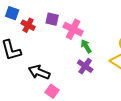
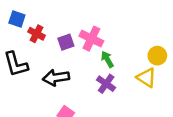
purple square: (52, 19) -> (66, 42), moved, turned -32
black arrow: (39, 72) -> (56, 78), moved, turned -30

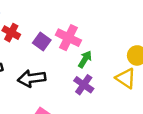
purple square: (66, 42) -> (42, 41), turned -35
green arrow: (107, 59) -> (85, 59), turned 63

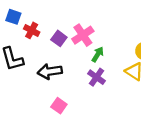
pink cross: (68, 38) -> (83, 35), turned 30

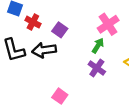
pink cross: (83, 35) -> (108, 24), moved
black arrow: (50, 71) -> (44, 50), moved

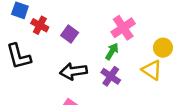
black arrow: (44, 50) -> (73, 71), moved

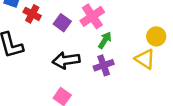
pink cross: (123, 28) -> (92, 16), moved
purple cross: (111, 76) -> (104, 65), turned 36

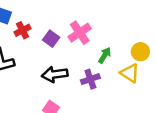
red cross: (32, 14) -> (23, 30), turned 35
green arrow: (105, 40) -> (105, 55), moved

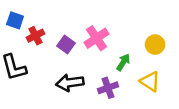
yellow circle: (140, 52) -> (155, 45), moved

